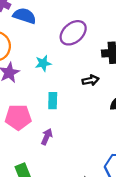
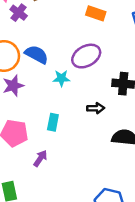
blue semicircle: (25, 16) -> (37, 54), moved
cyan star: (43, 63) -> (61, 78), moved

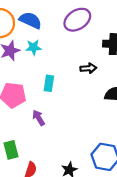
cyan star: (61, 78) -> (34, 47), moved
purple arrow: (40, 158) -> (39, 118), turned -63

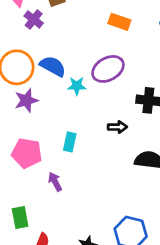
cyan star: (34, 47) -> (77, 86), moved

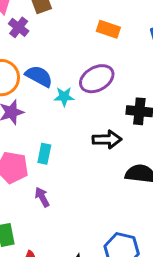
black arrow: (117, 127) -> (107, 139), size x1.4
cyan rectangle: (70, 142) -> (44, 154), moved

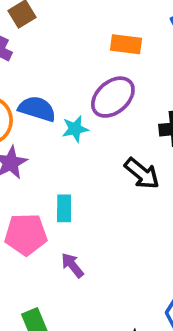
orange rectangle: (108, 29) -> (126, 44), moved
black arrow: (107, 139) -> (142, 173), turned 52

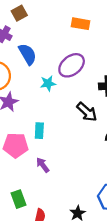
orange rectangle: (126, 44) -> (80, 24), moved
blue semicircle: (37, 109) -> (28, 54), moved, turned 40

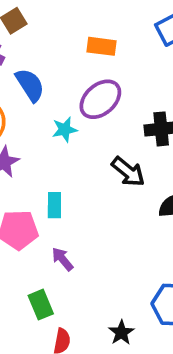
orange rectangle: (80, 24) -> (101, 46), moved
green rectangle: (19, 199) -> (41, 305), moved

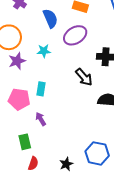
blue semicircle: (30, 85) -> (50, 18), moved
cyan star: (65, 130) -> (44, 51), moved

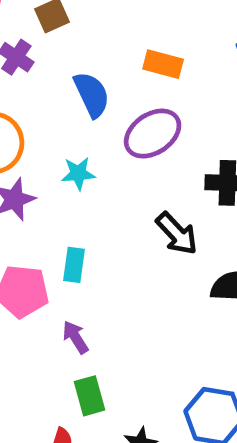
green rectangle: (25, 142) -> (90, 396), moved

